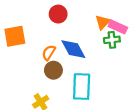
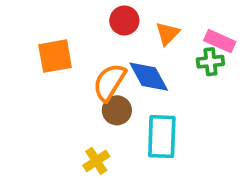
orange triangle: (103, 22) -> (167, 34), moved
orange semicircle: (49, 53) -> (109, 82), size x1.5

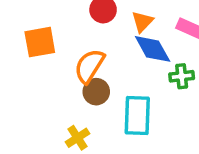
green cross: (210, 62) -> (182, 76), moved
blue diamond: (149, 77) -> (153, 49), moved

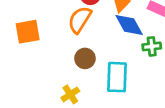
orange square: (40, 42) -> (28, 32), moved
orange semicircle: (89, 66) -> (80, 20), moved

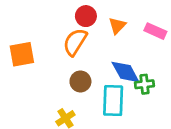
blue diamond: (129, 25) -> (125, 72), moved
green cross: (152, 46) -> (144, 84), moved

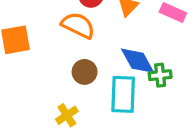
orange semicircle: (75, 42) -> (78, 25), turned 84

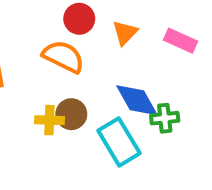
cyan rectangle: (123, 94) -> (119, 142), turned -33
yellow cross: (67, 115) -> (49, 120), moved, turned 35

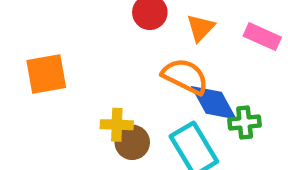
orange semicircle: (63, 57) -> (185, 76), moved
brown circle: (71, 114) -> (132, 142), moved

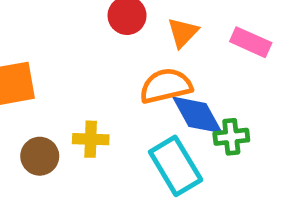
orange semicircle: (185, 76) -> (166, 86), turned -39
brown circle: (132, 142) -> (40, 156), moved

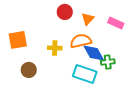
yellow cross: (91, 139) -> (55, 48), moved
cyan rectangle: (176, 166) -> (85, 74), turned -40

